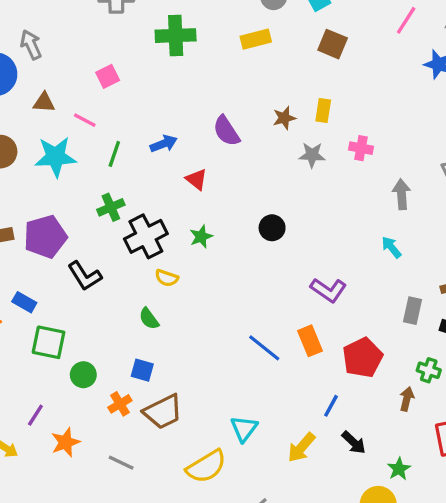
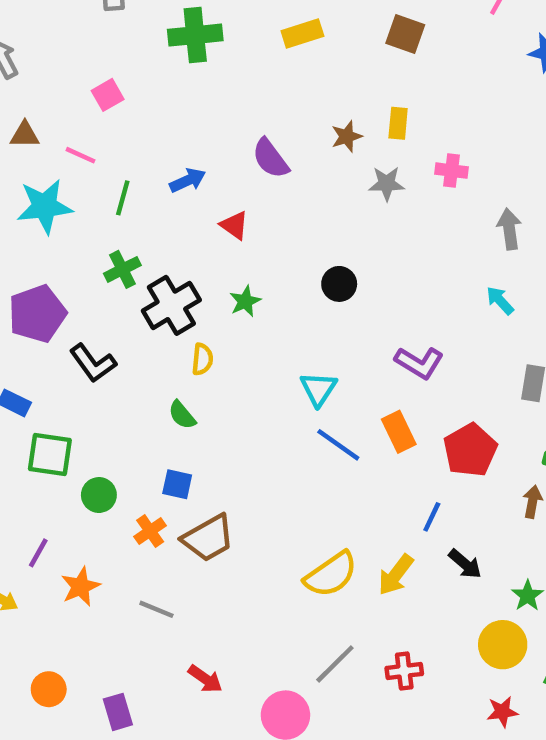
yellow semicircle: (167, 278) -> (202, 359), turned -100
cyan triangle: (244, 429) -> (318, 389), moved
yellow semicircle: (206, 466) -> (331, 574), moved

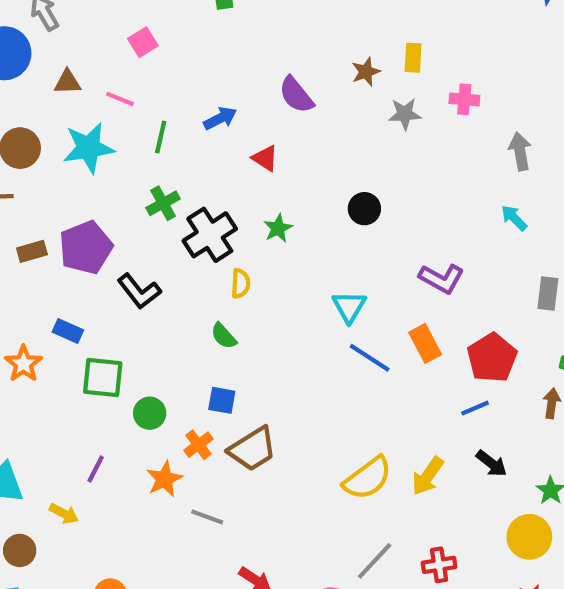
blue line: (432, 517) -> (475, 408), moved, turned 44
orange star: (81, 587) -> (164, 479), moved

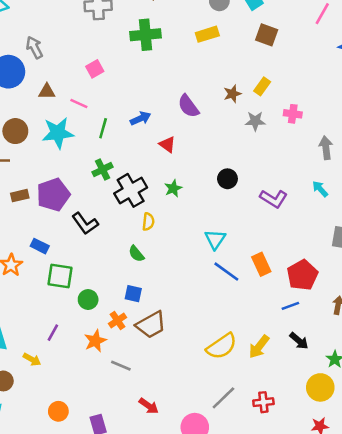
yellow rectangle: (413, 58) -> (262, 86), turned 30
purple L-shape: (442, 279) -> (274, 199), moved

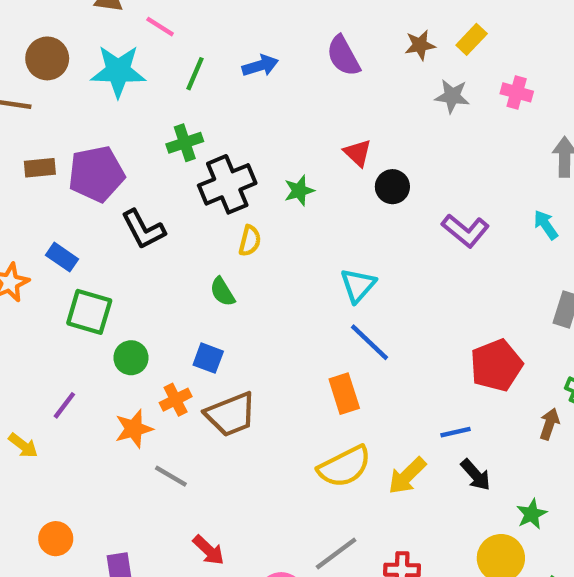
red triangle: (167, 145) -> (358, 153), moved
orange rectangle: (261, 264) -> (344, 394), moved
blue line: (290, 306) -> (455, 432), moved

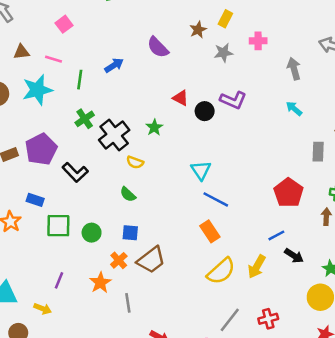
purple L-shape: (465, 231) -> (233, 100), moved
yellow semicircle: (250, 241) -> (135, 162), turned 112
green circle: (131, 358) -> (92, 233), moved
gray line: (171, 476) -> (128, 303), turned 66

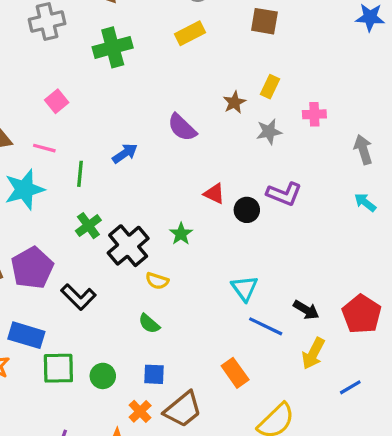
blue rectangle: (35, 200) -> (26, 335), size x1.5
orange rectangle: (210, 231) -> (235, 373), moved
blue line: (276, 235) -> (350, 387), moved
black arrow: (294, 256) -> (306, 310), moved
yellow arrow: (257, 267) -> (313, 353), moved

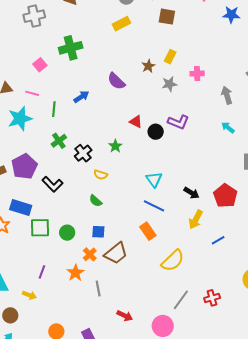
green cross: (113, 47) -> (71, 48), moved
black cross: (128, 246) -> (83, 153), size x0.7
blue line: (266, 326) -> (154, 206), moved

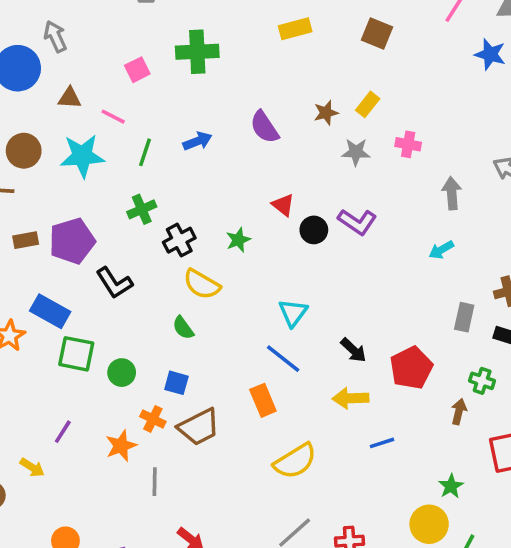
cyan arrow: (228, 127) -> (441, 250), turned -80
yellow semicircle: (101, 175) -> (202, 284), size x1.5
yellow arrow: (196, 220) -> (351, 398), turned 48
orange cross: (90, 254) -> (153, 419), turned -32

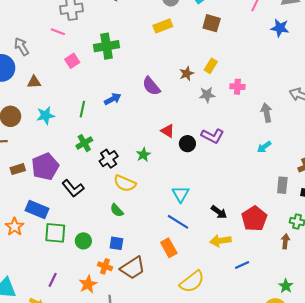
pink line: (113, 117) -> (58, 32), moved
cyan star: (82, 156) -> (46, 115), size x0.7

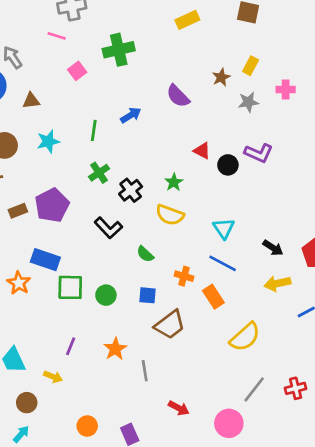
yellow semicircle: (125, 183) -> (170, 215), moved
black L-shape: (73, 188) -> (108, 228), moved
orange cross: (105, 266) -> (184, 276), moved

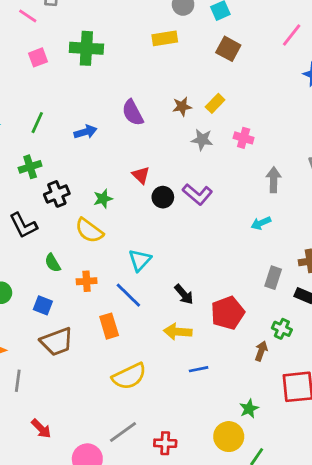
blue arrow: (131, 115) -> (85, 132), moved
orange cross: (184, 276) -> (87, 281), moved, turned -36

